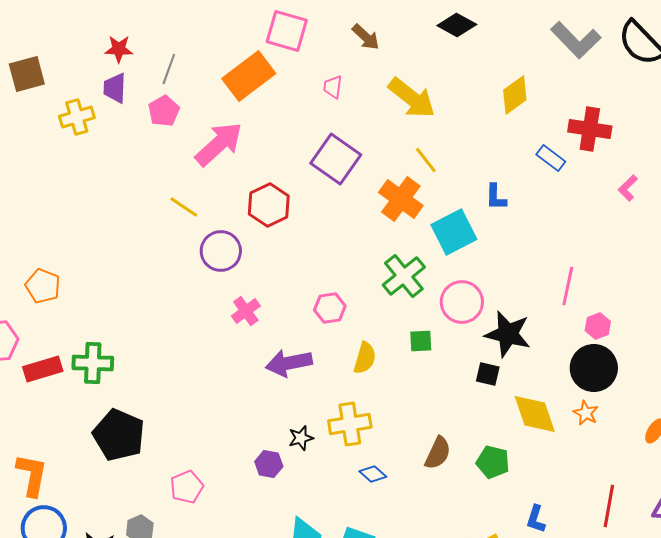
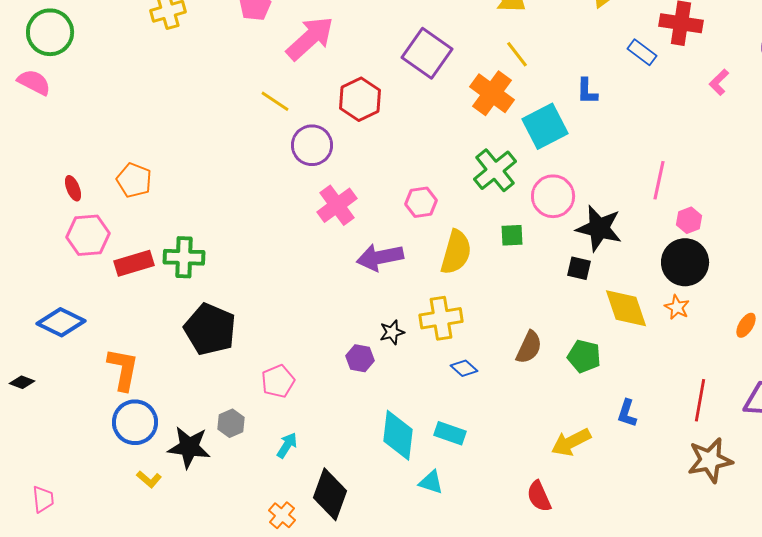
pink cross: (246, 311) -> (337, 205), size x1.4
yellow semicircle: (365, 358) -> (456, 252), size x1.4

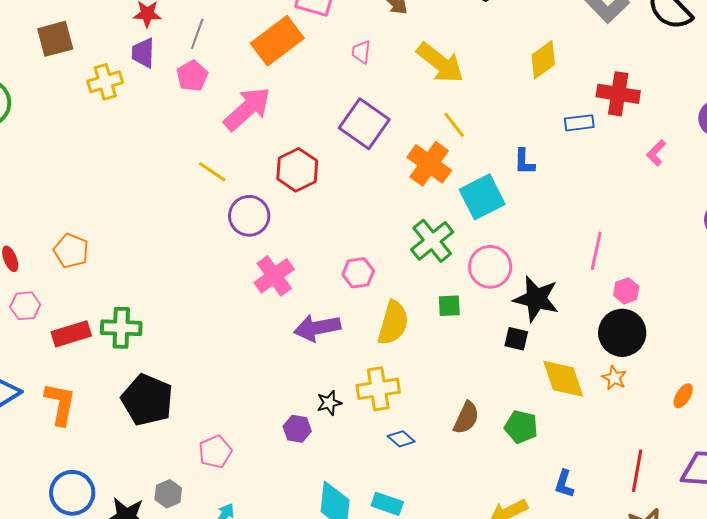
blue rectangle: (642, 52) -> (579, 123), turned -44
pink hexagon: (88, 235) -> (25, 306), size x0.7
orange L-shape: (123, 369) -> (60, 404), moved

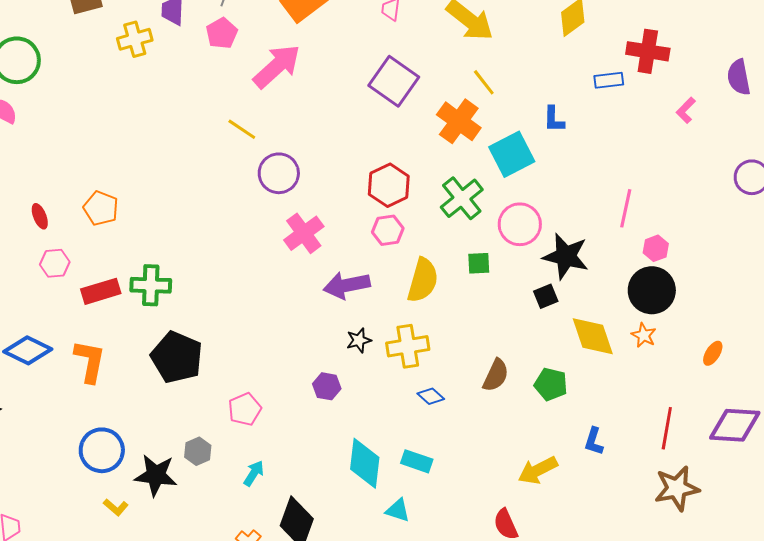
red hexagon: (297, 170) -> (389, 185), moved
black square: (516, 339) -> (546, 296), turned -35
black star: (329, 403) -> (359, 340), moved

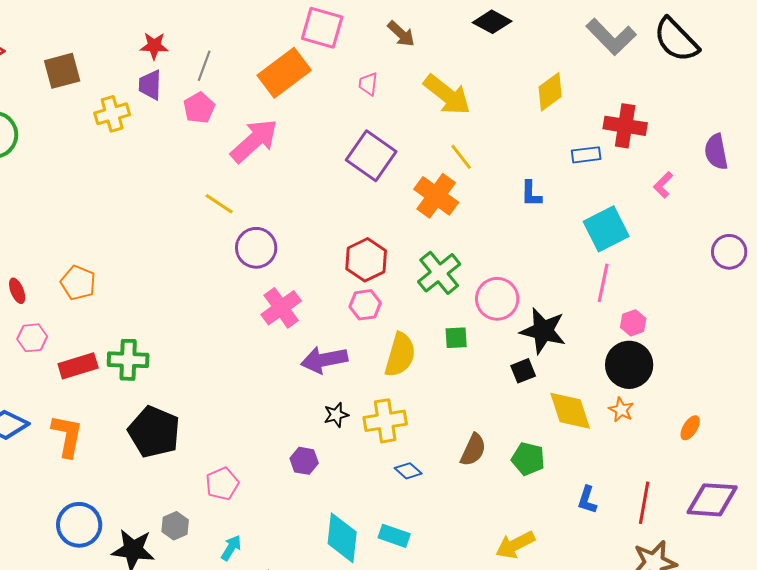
cyan square: (512, 154) -> (606, 229), moved
blue L-shape: (594, 441) -> (587, 500), moved

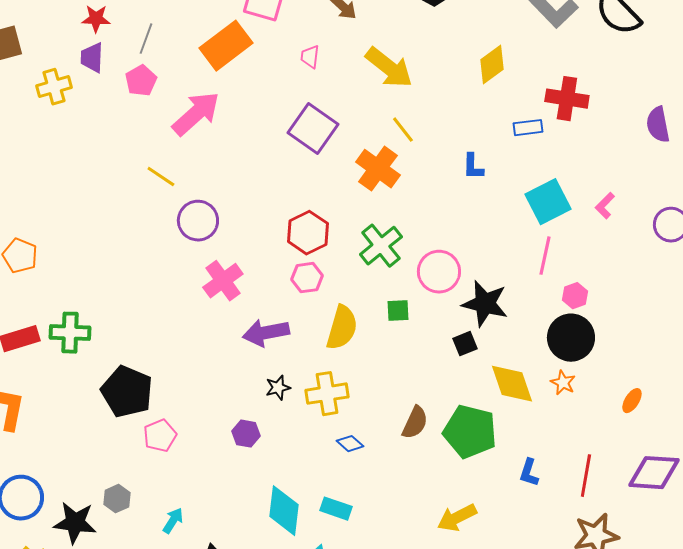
pink L-shape: (663, 185) -> (605, 206), moved
black pentagon: (154, 432) -> (127, 392), moved
green pentagon: (528, 459) -> (470, 432), size x1.6
pink pentagon: (222, 484) -> (160, 436), moved

